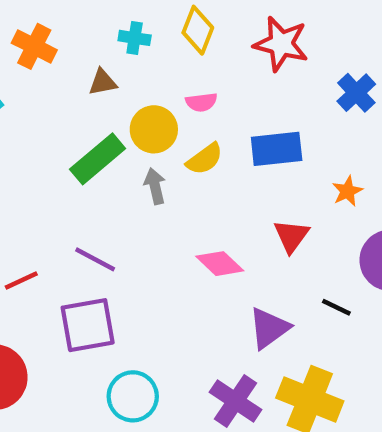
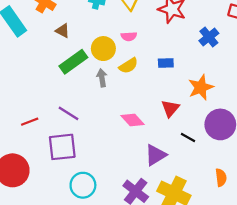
brown triangle: (103, 82) -> (63, 31), moved, turned 35
blue rectangle: (277, 149) -> (166, 63), size x0.6
orange star: (347, 191) -> (201, 87), size x1.6
black line: (336, 307) -> (188, 137), moved

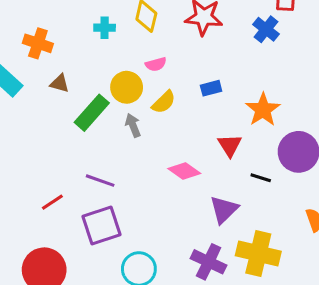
brown triangle: (63, 31) -> (60, 83), moved
blue cross: (209, 37) -> (266, 29), moved

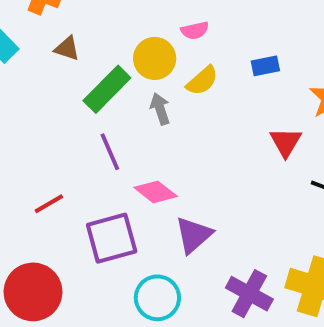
pink diamond: (184, 171) -> (156, 192), moved
purple line: (100, 181) -> (110, 152), moved, turned 44
purple triangle: (224, 210) -> (194, 235), moved

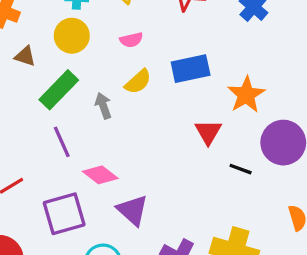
yellow circle: (155, 58) -> (72, 36), moved
blue rectangle: (265, 66) -> (191, 69), size x1.6
purple triangle: (194, 235) -> (133, 210), turned -36

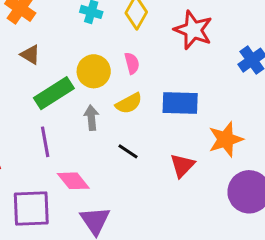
yellow circle: (72, 36) -> (94, 71), moved
pink semicircle: (131, 40) -> (132, 63), turned -105
black line: (241, 169) -> (128, 151), moved

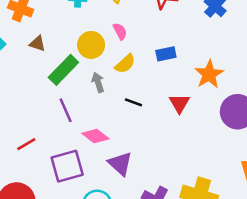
blue rectangle: (180, 103) -> (166, 54), size x0.7

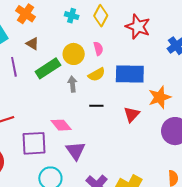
blue rectangle: (166, 54) -> (130, 74), size x1.8
black line: (133, 102) -> (96, 106), turned -32
purple line: (66, 110) -> (14, 67), moved

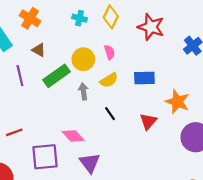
blue rectangle: (130, 74) -> (144, 78), size x0.7
orange star: (160, 97) -> (177, 102), turned -30
black line: (96, 106) -> (110, 114), turned 56

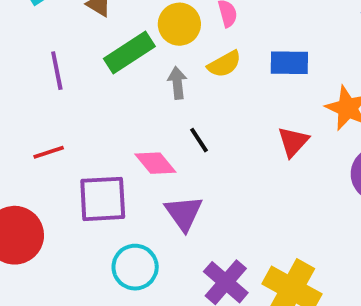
purple line: (20, 76) -> (57, 71), moved
black line: (110, 114) -> (199, 140), moved

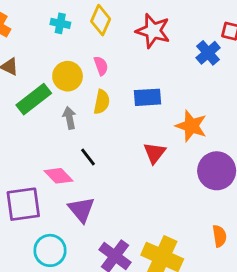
yellow semicircle: (224, 64) -> (102, 102), turned -45

